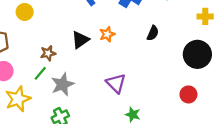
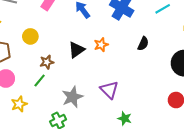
yellow circle: (25, 12) -> (30, 36), moved
gray star: (63, 84) -> (72, 97), moved
yellow star: (18, 99) -> (19, 104), size x0.7

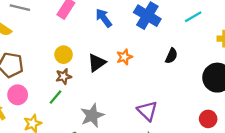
yellow circle: (30, 36) -> (64, 55), moved
purple triangle: (109, 90) -> (147, 111), moved

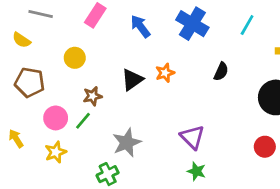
cyan line: (193, 17) -> (247, 25), turned -30
yellow circle: (64, 55) -> (75, 58), moved
pink circle: (18, 95) -> (56, 118), moved

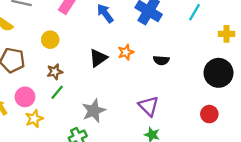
black semicircle: (221, 71) -> (161, 60), moved, turned 70
brown star: (93, 96) -> (55, 72), moved
pink circle: (56, 118) -> (25, 97), moved

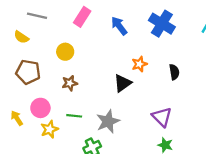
black triangle: (98, 58) -> (123, 83), moved
black semicircle: (161, 60) -> (174, 72), turned -104
green line: (57, 92) -> (74, 116), moved, turned 56

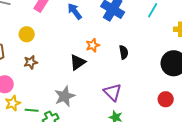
green line: (74, 116) -> (32, 110), moved

